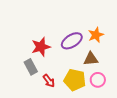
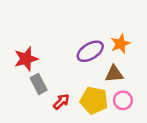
red star: (41, 47) -> (26, 59), moved
red arrow: (49, 81) -> (61, 102), turned -96

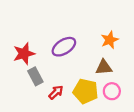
purple ellipse: (90, 51) -> (64, 47), moved

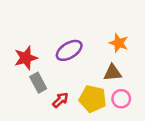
orange star: (110, 40) -> (119, 43), turned -30

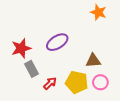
orange star: (119, 43) -> (98, 12), moved

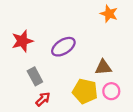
red star: (21, 48) -> (22, 41), moved
red arrow: (50, 83) -> (43, 99), moved

